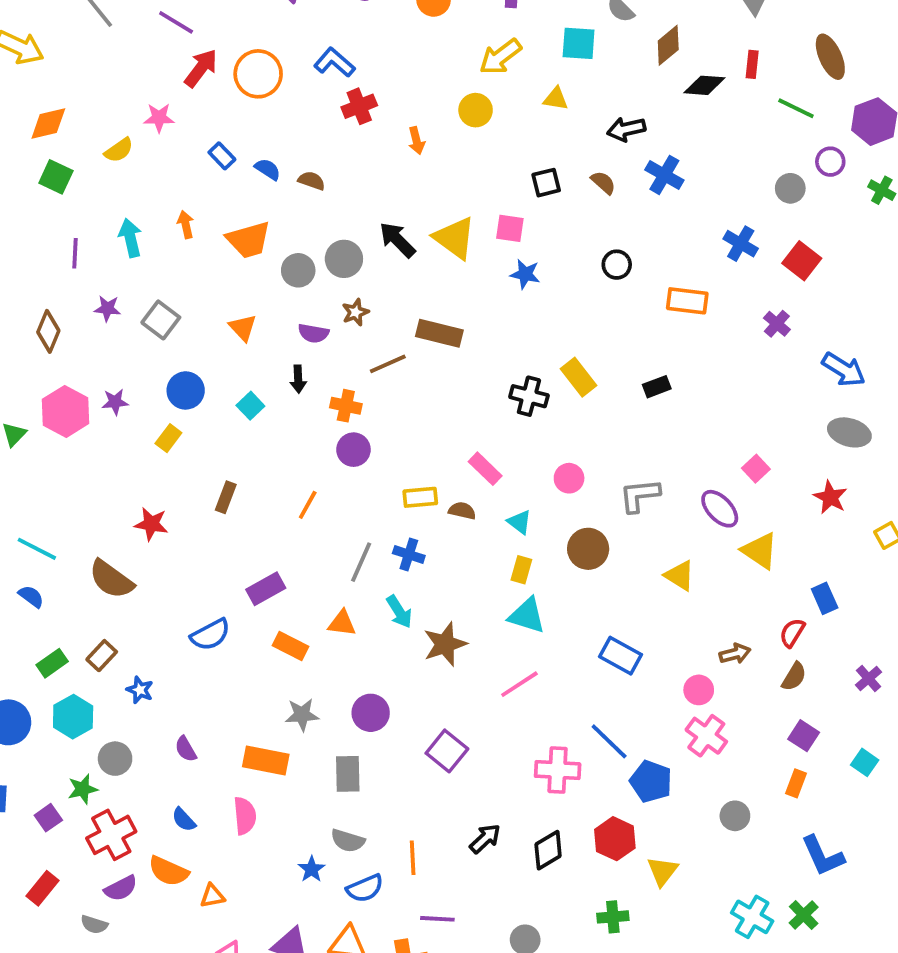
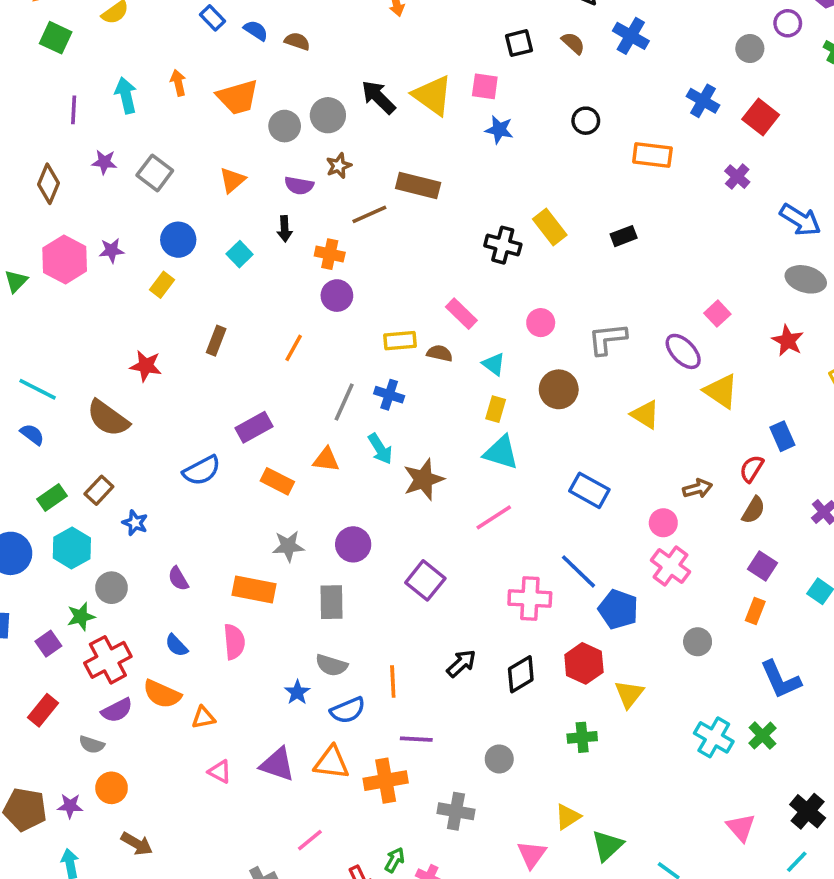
orange triangle: (243, 328) -> (232, 180), turned 32

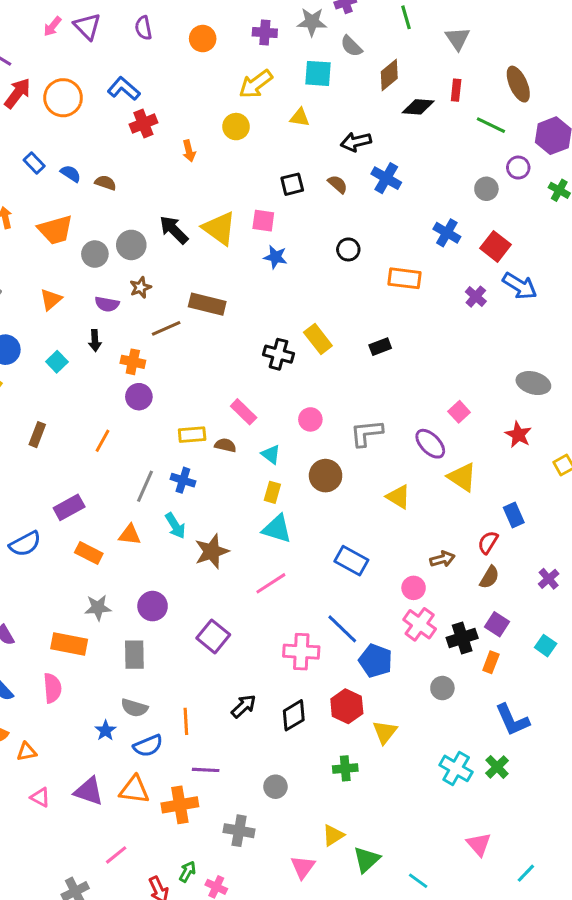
blue arrow: (800, 220) -> (520, 286), moved
black cross: (808, 811) -> (462, 638), moved, turned 32

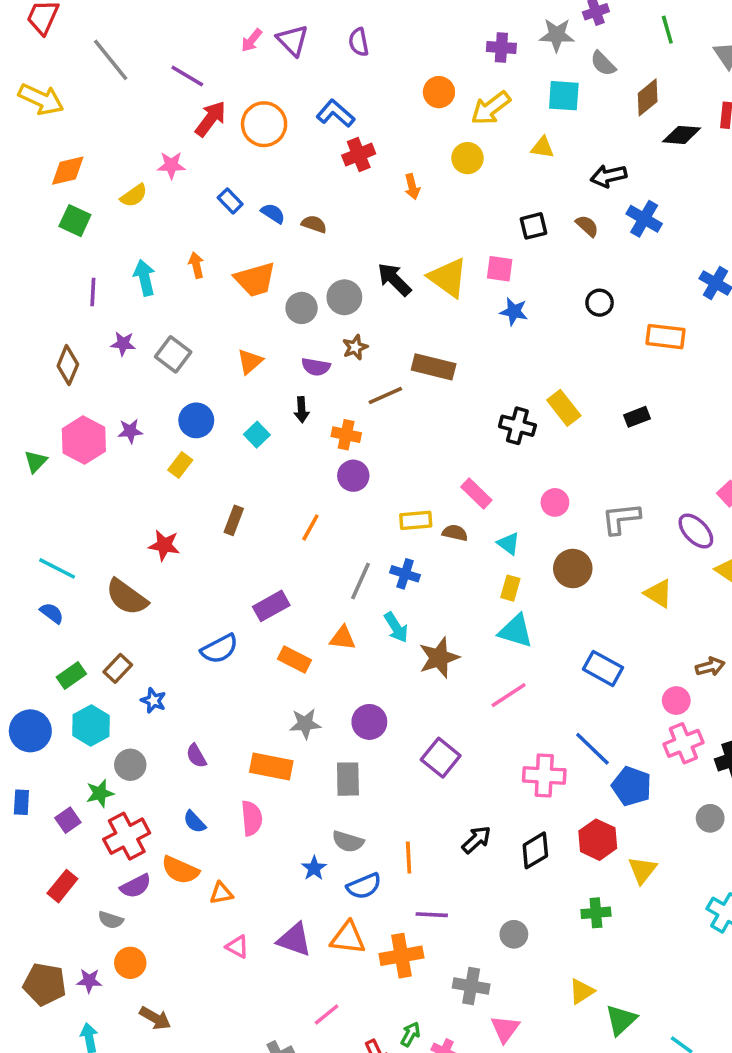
orange circle: (203, 39) -> (439, 92), moved
pink cross: (420, 624) -> (683, 743), turned 32
pink triangle: (303, 867) -> (505, 1029), moved

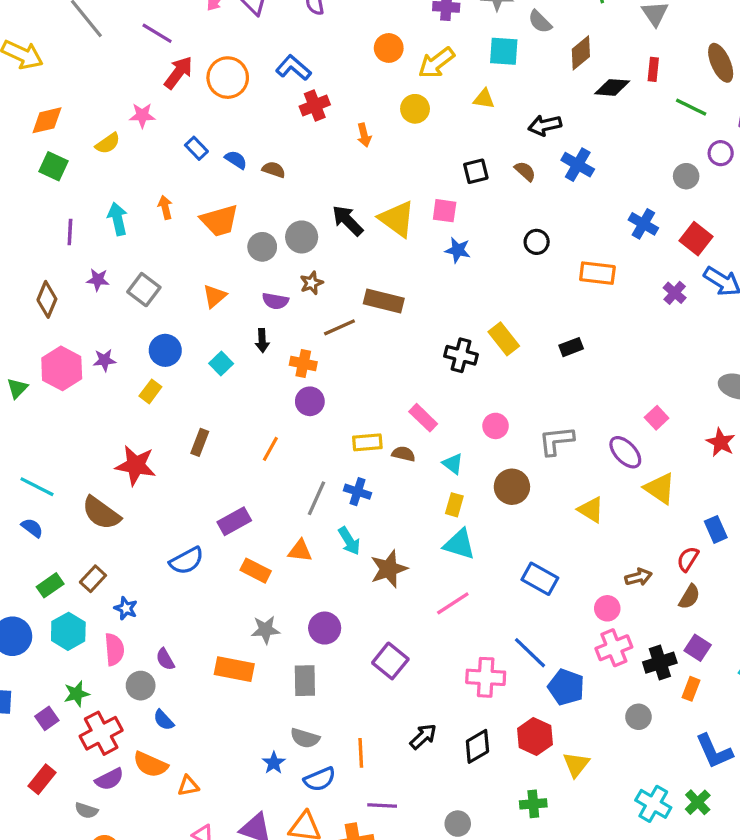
red star: (164, 545) -> (136, 465), size x1.4
gray circle: (130, 765) -> (141, 686), moved
pink semicircle: (252, 818) -> (114, 649), moved

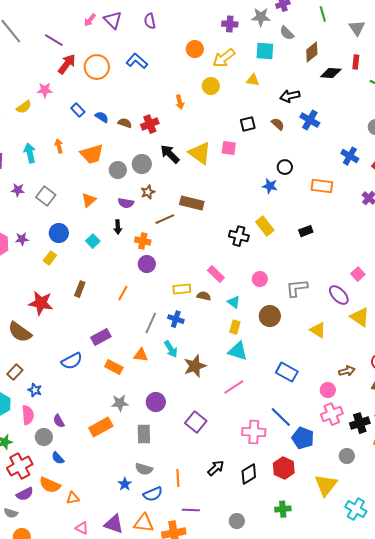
red cross: (315, 106) -> (150, 124), moved
blue star: (458, 250) -> (270, 186), moved
orange rectangle: (234, 669) -> (101, 427), turned -40
yellow triangle: (576, 764) -> (326, 485), moved, size x1.4

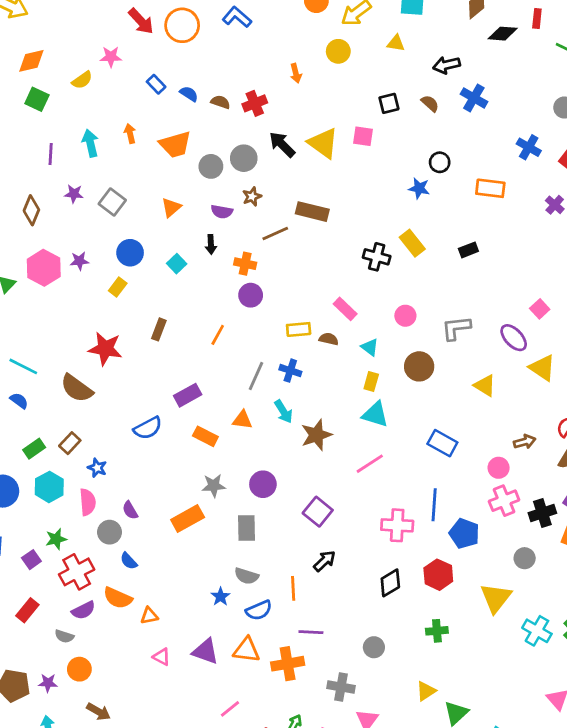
red arrow: (67, 64) -> (141, 21), turned 100
blue line: (281, 417) -> (434, 505), turned 50
black arrow: (216, 468) -> (325, 561), moved

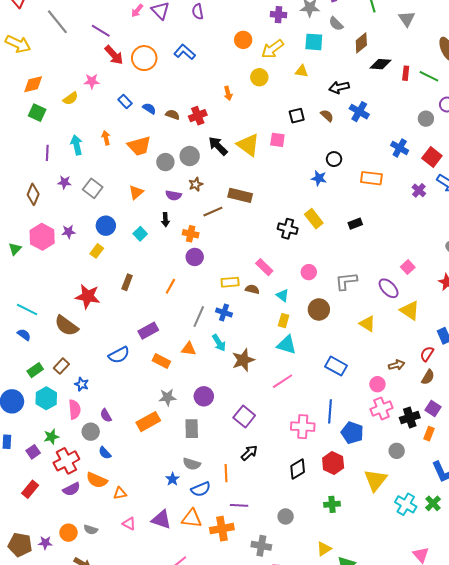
red rectangle: (537, 18) -> (406, 73), moved
gray semicircle: (64, 636) -> (91, 530), moved

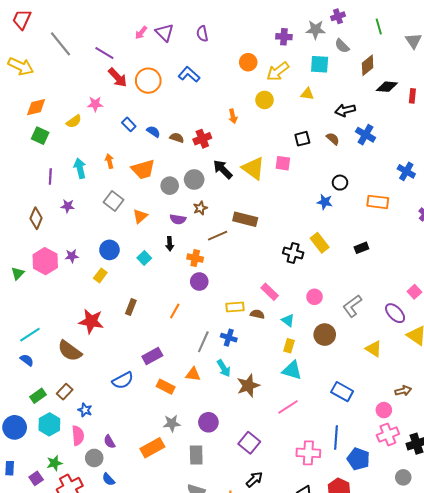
gray square: (93, 188) -> (114, 201), moved
gray L-shape: (346, 281) -> (352, 306), turned -30
cyan line: (27, 309) -> (30, 335), turned -60

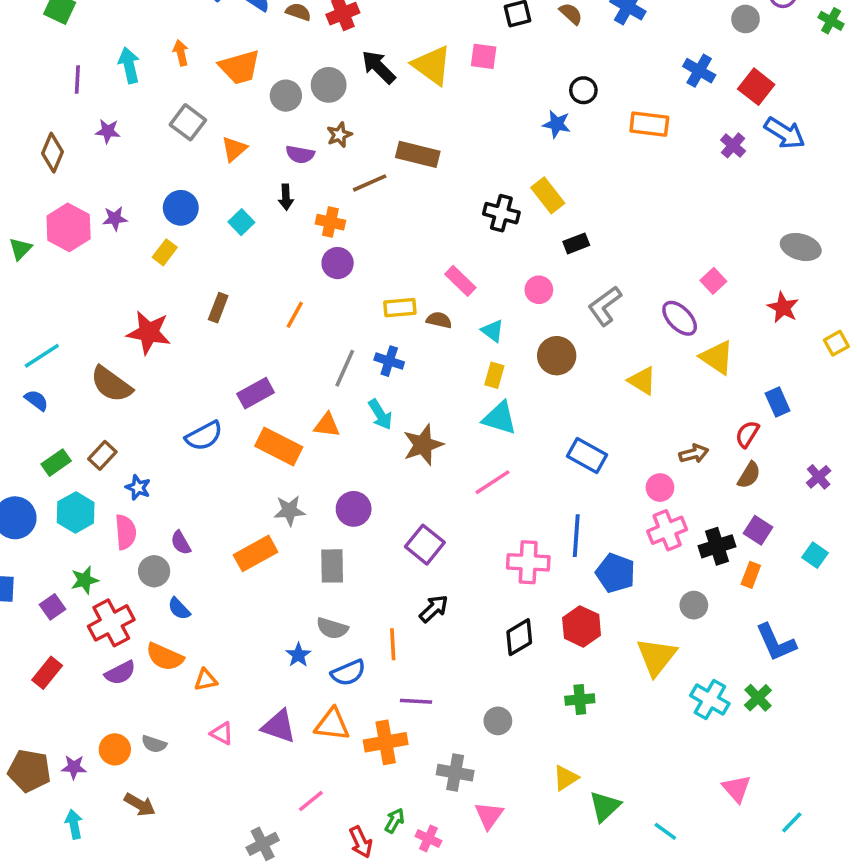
black rectangle: (361, 248) -> (576, 243), moved
orange rectangle: (166, 387) -> (279, 447), size x1.4

